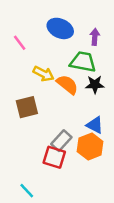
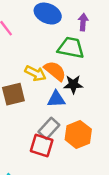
yellow arrow: (43, 74) -> (35, 73), moved
black star: (95, 85) -> (73, 84), moved
blue triangle: (95, 125) -> (56, 99), moved, turned -30

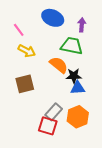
yellow arrow: (35, 73) -> (27, 51), moved
blue triangle: (56, 99) -> (78, 88), moved

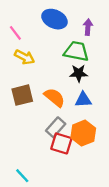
orange semicircle: (59, 65) -> (54, 97), moved
black star: (74, 76) -> (79, 73), moved
red square: (48, 126) -> (61, 143), moved

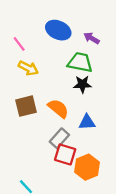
purple arrow: (88, 27) -> (92, 38), turned -63
blue triangle: (83, 100) -> (87, 122), moved
orange hexagon: (83, 133) -> (87, 167), moved

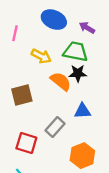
pink line: (19, 44) -> (15, 33), turned 49
yellow arrow: (28, 68) -> (41, 56), moved
orange semicircle: (58, 108) -> (61, 81), moved
red square: (65, 154) -> (26, 143), moved

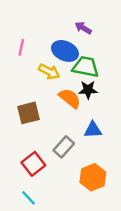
blue ellipse: (54, 20) -> (65, 51), moved
purple arrow: (87, 28) -> (83, 28), moved
red square: (26, 143) -> (33, 164), turned 35

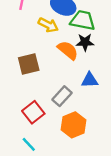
orange hexagon: (93, 177) -> (73, 125), moved

